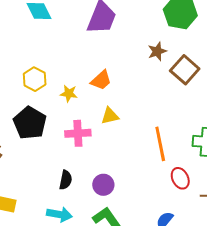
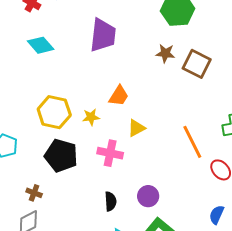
brown star: (157, 51) -> (165, 53), turned -30
yellow hexagon: (35, 79) -> (54, 112), size x1.4
pink cross: (78, 133) -> (110, 153), turned 30

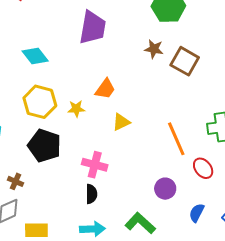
cyan diamond: (41, 45) -> (35, 56), moved
pink cross: (110, 153) -> (95, 165), moved
purple circle: (148, 196) -> (165, 189), moved

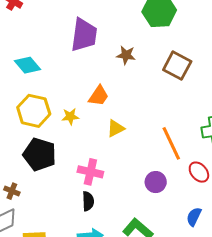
brown star: (154, 49) -> (126, 55), moved
purple circle: (165, 189) -> (156, 182), moved

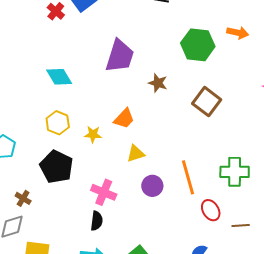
yellow hexagon: (34, 111) -> (58, 123), size x0.7
purple circle: (156, 182) -> (152, 186), moved

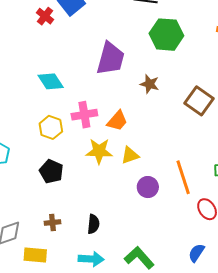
green hexagon: (198, 45) -> (166, 35), moved
yellow star: (93, 134) -> (99, 151), moved, size x1.5
black pentagon: (56, 167) -> (51, 171), size x0.7
pink cross: (104, 192) -> (84, 115), moved, turned -30
brown cross: (23, 198) -> (52, 223), moved, turned -35

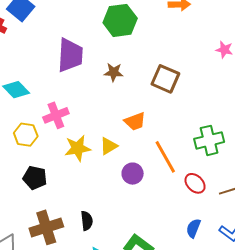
orange trapezoid: (117, 121) -> (135, 121), moved, turned 40
brown cross: (52, 223) -> (46, 227), size x2.0

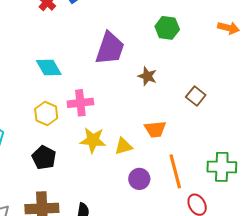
green hexagon: (120, 20) -> (167, 28), size x0.7
brown square: (165, 79) -> (196, 96), size x0.7

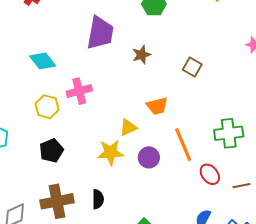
brown star: (147, 76) -> (141, 55), turned -30
yellow star: (93, 140) -> (111, 152), moved
black pentagon: (44, 157) -> (51, 151), turned 30

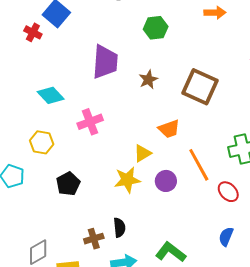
brown square: (192, 67) -> (200, 87), size x1.8
yellow hexagon: (47, 107) -> (42, 142), moved
brown cross: (57, 201) -> (94, 239), moved, size x0.6

